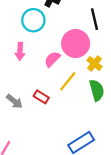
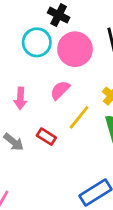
pink circle: (76, 44) -> (75, 49), moved
pink arrow: (20, 51) -> (20, 98), moved

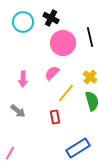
cyan circle: (37, 42) -> (23, 22), moved
red rectangle: (46, 137) -> (55, 117), moved, turned 48

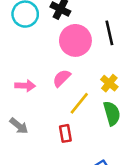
pink arrow: (23, 79) -> (25, 86), turned -91

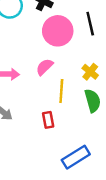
yellow line: (79, 103) -> (61, 91), turned -35

